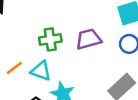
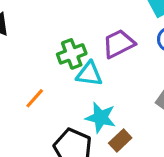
cyan triangle: (41, 71) -> (89, 74), moved

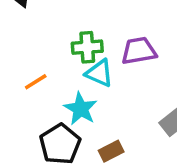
cyan star: (101, 118) -> (81, 109), moved

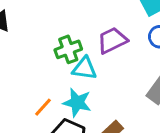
orange line: (36, 82) -> (43, 107), moved

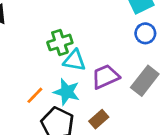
purple trapezoid: (112, 40) -> (105, 77), moved

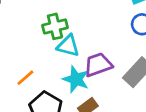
cyan star: (67, 92) -> (76, 79), moved

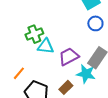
cyan star: (76, 79) -> (86, 74), moved

